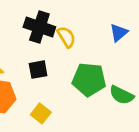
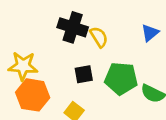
black square: (38, 70) -> (84, 74), moved

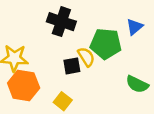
yellow semicircle: (99, 37) -> (86, 57), moved
green pentagon: (121, 78) -> (106, 44), moved

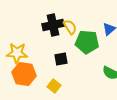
black cross: (61, 22) -> (53, 25), turned -30
yellow semicircle: (86, 57) -> (70, 27), moved

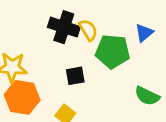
black cross: (53, 25) -> (64, 27), turned 30

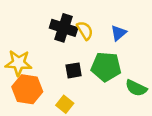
blue triangle: (144, 33) -> (119, 33), moved
green pentagon: (113, 51) -> (106, 67), moved

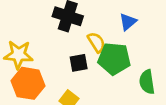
yellow semicircle: (85, 30) -> (96, 42), moved
green semicircle: (136, 88) -> (147, 82), turned 55

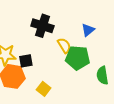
black square: (79, 63) -> (26, 61), moved

